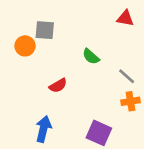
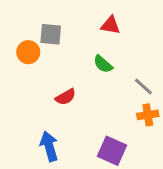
red triangle: (125, 18) -> (110, 25), moved
blue arrow: (43, 129) -> (49, 146), turned -30

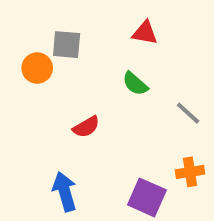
orange cross: (148, 115) -> (190, 172), moved

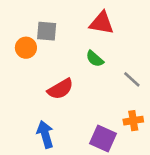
red triangle: (145, 33) -> (102, 23), size x1.4
red semicircle: (86, 127) -> (60, 89), size x1.4

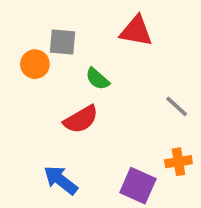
green semicircle: (95, 59) -> (97, 79), moved
blue arrow: (45, 134) -> (61, 180), turned -36

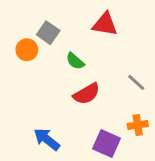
gray square: (63, 42) -> (48, 33), turned 30
red semicircle: (81, 119) -> (87, 94), moved

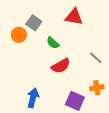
blue arrow: (47, 139) -> (33, 98), turned 66

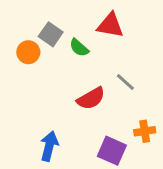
green semicircle: (53, 43) -> (79, 48), moved
gray line: (96, 58) -> (125, 82), moved

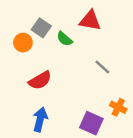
red semicircle: (91, 98) -> (40, 80), moved
orange cross: (145, 131) -> (118, 107), turned 35

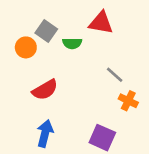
green semicircle: (64, 39) -> (72, 43), turned -42
orange cross: (118, 107) -> (128, 101), moved

